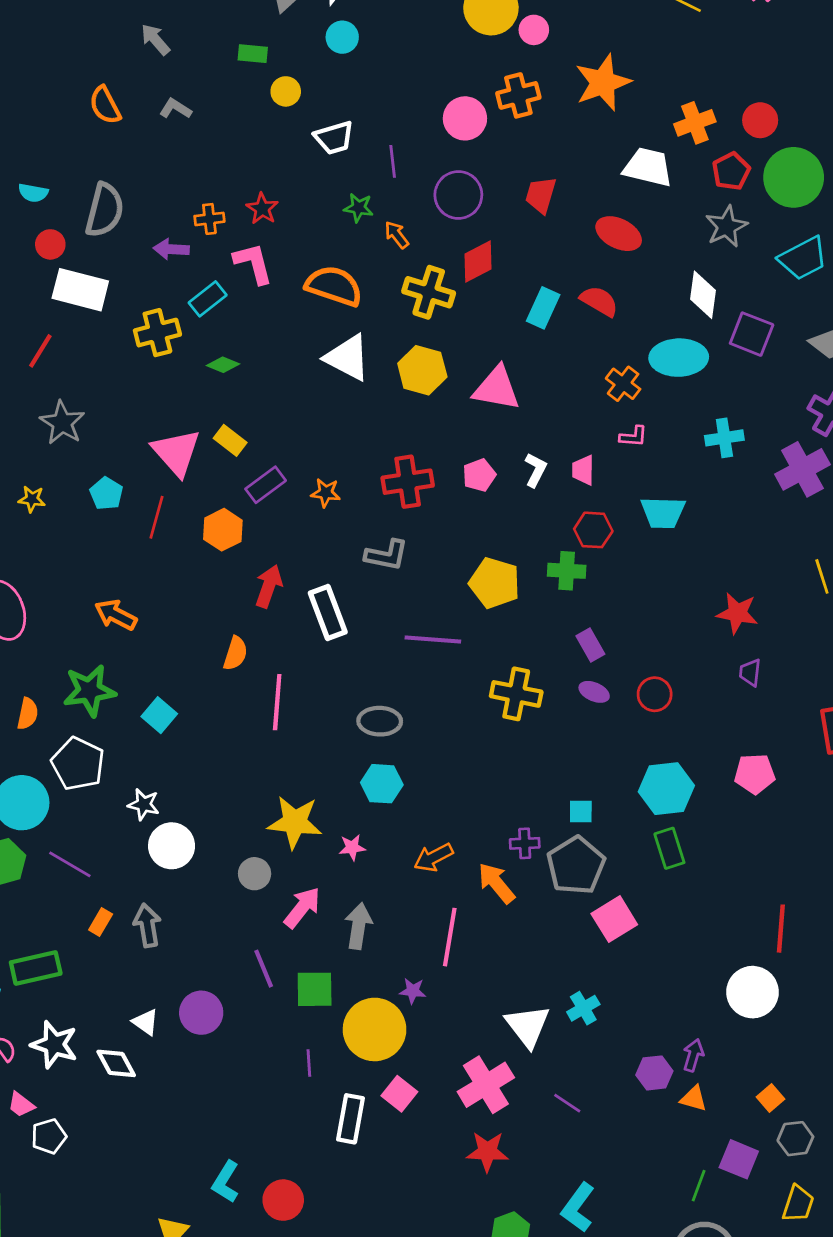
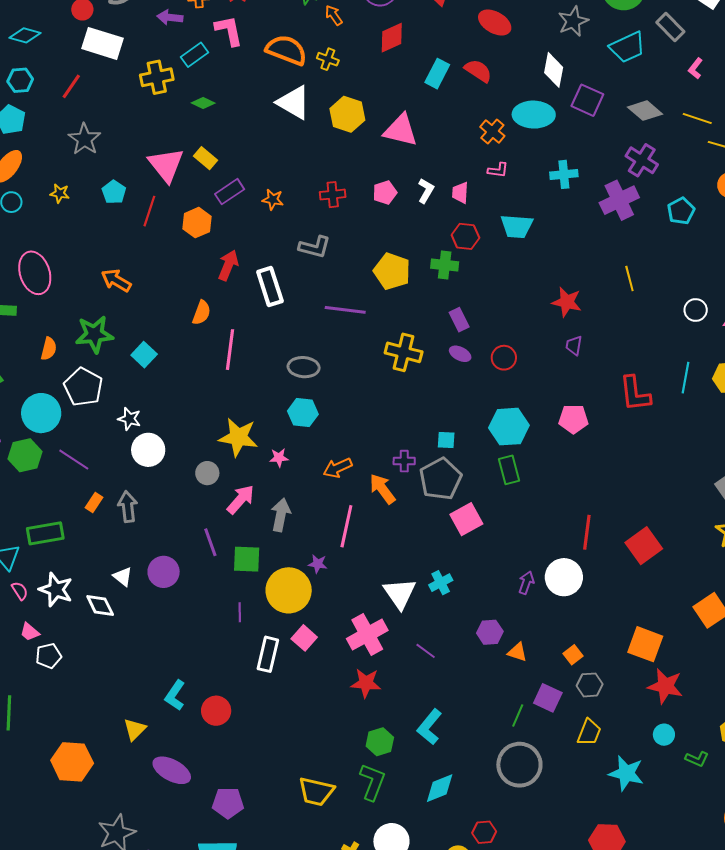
yellow cross: (429, 292) -> (328, 59), moved, size x0.6
red cross: (408, 482) -> (333, 195), size x0.7
purple arrow: (693, 1055) -> (526, 583), moved

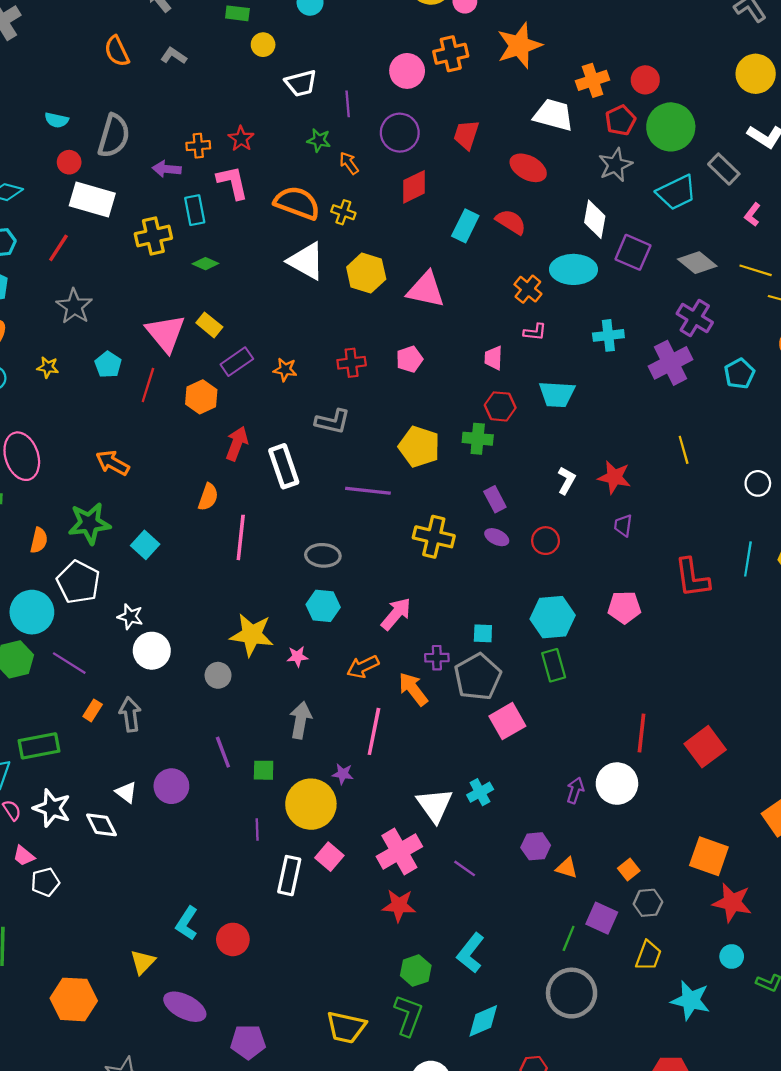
cyan rectangle: (194, 55) -> (195, 210), turned -64
white L-shape: (426, 191) -> (566, 480), moved
pink arrow: (241, 499) -> (396, 614), moved
green square: (247, 559) -> (264, 770), size x0.7

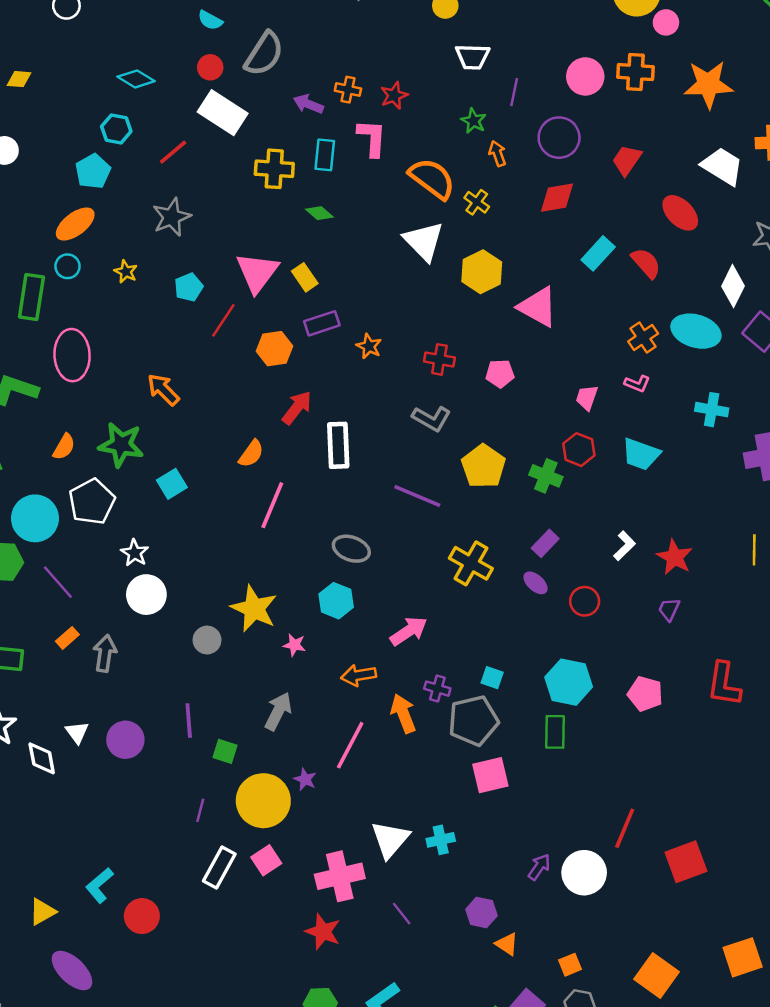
gray L-shape: (333, 421) -> (432, 419), moved
purple rectangle: (495, 499) -> (545, 543), turned 55

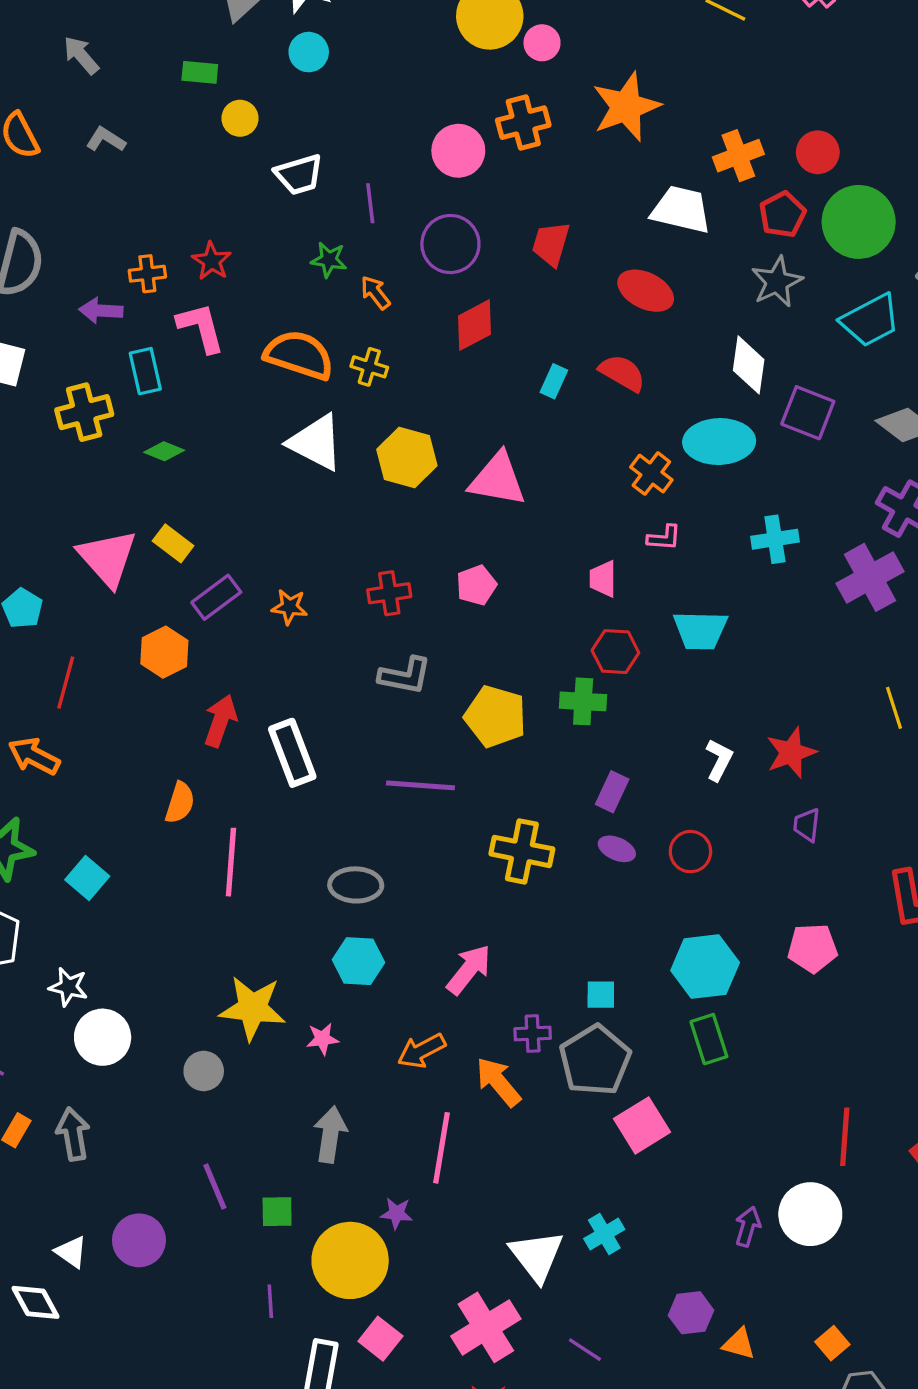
cyan rectangle: (598, 253) -> (554, 381), size x0.7
red line: (223, 320) -> (66, 683), moved
red star: (675, 557) -> (791, 753), turned -30

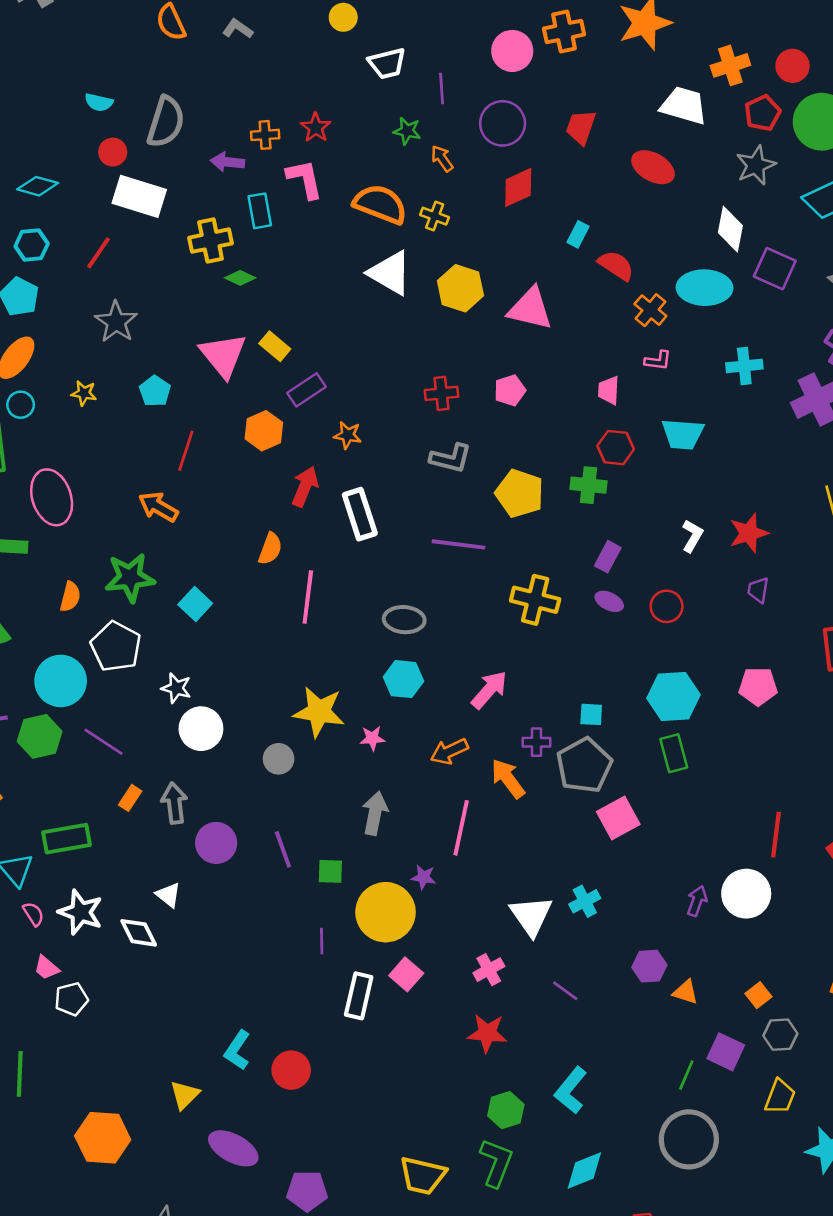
red semicircle: (622, 373) -> (616, 265), moved
green diamond: (164, 451) -> (240, 278), moved
orange star: (289, 607) -> (348, 435), moved
purple circle: (139, 1240) -> (216, 843), moved
pink cross: (486, 1327) -> (489, 970), size x0.6

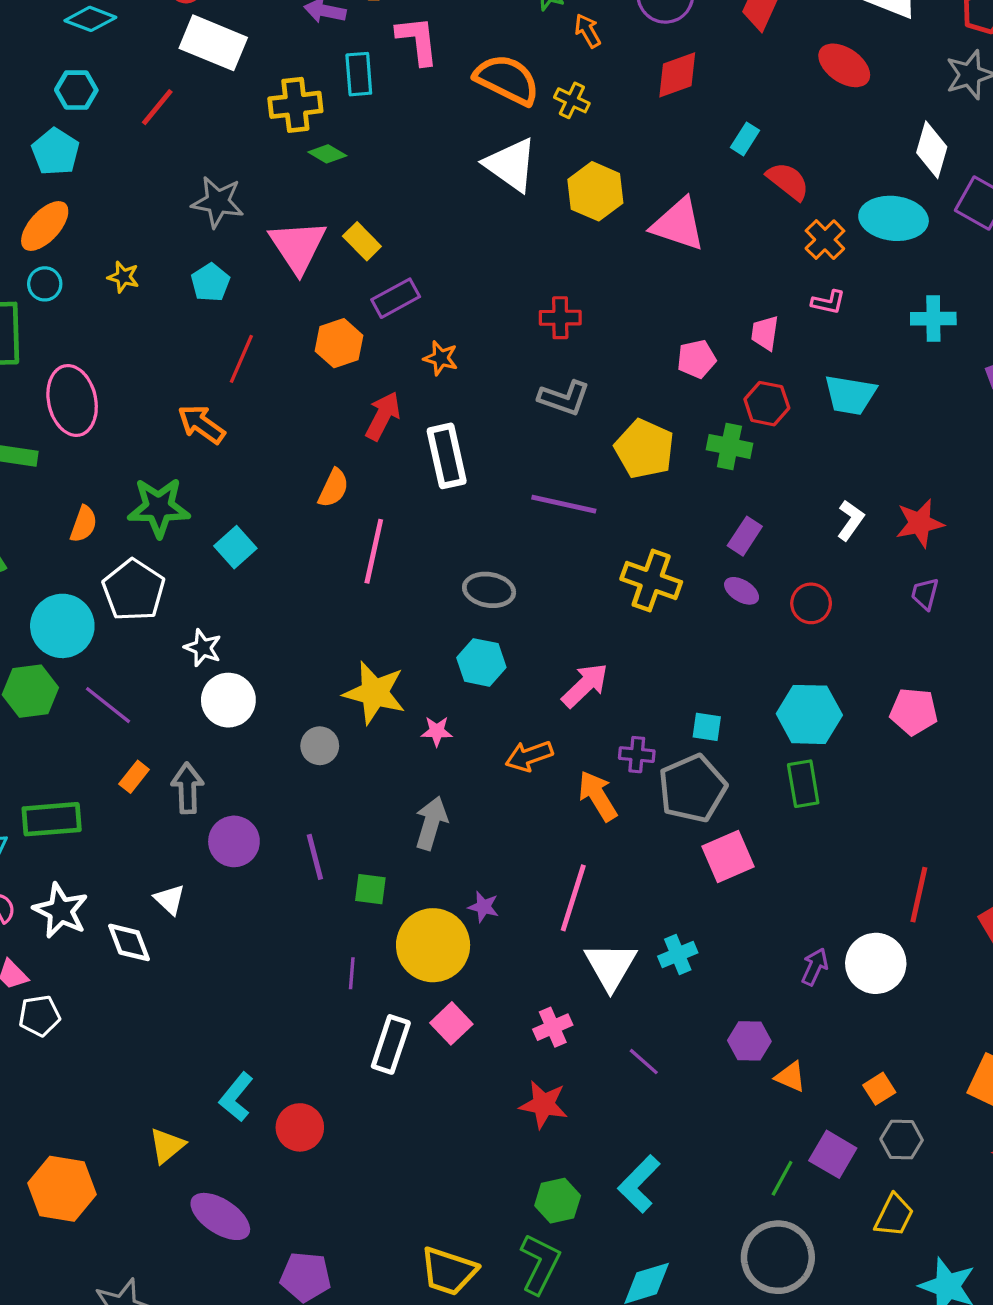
gray star: (116, 322) -> (218, 202), moved, turned -30
pink pentagon: (510, 390) -> (696, 359), moved
pink line: (461, 828) -> (573, 898), moved

